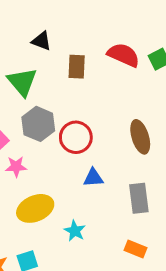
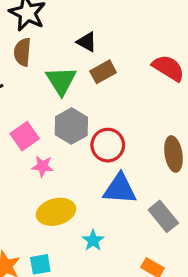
brown rectangle: (77, 67) -> (103, 72), moved, turned 50
blue triangle: (93, 178) -> (120, 189), size x1.6
gray rectangle: (139, 198) -> (163, 216), turned -40

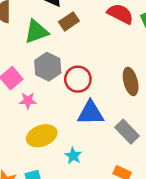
green triangle: (61, 81) -> (36, 32), turned 48

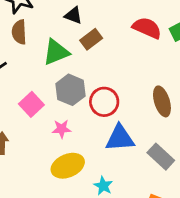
pink star: (28, 101) -> (62, 129), moved

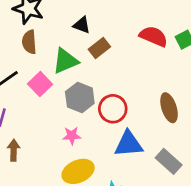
pink square: (31, 104) -> (40, 84), moved

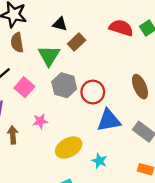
green triangle: (65, 61) -> (49, 56), turned -30
pink square: (40, 84) -> (24, 87), moved
pink star: (72, 136) -> (40, 121), moved

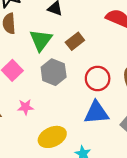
brown rectangle: (77, 42) -> (75, 41), moved
red circle: (93, 92) -> (98, 78), moved

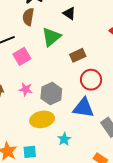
brown rectangle: (75, 41) -> (78, 55), moved
gray hexagon: (54, 72) -> (51, 94), moved

